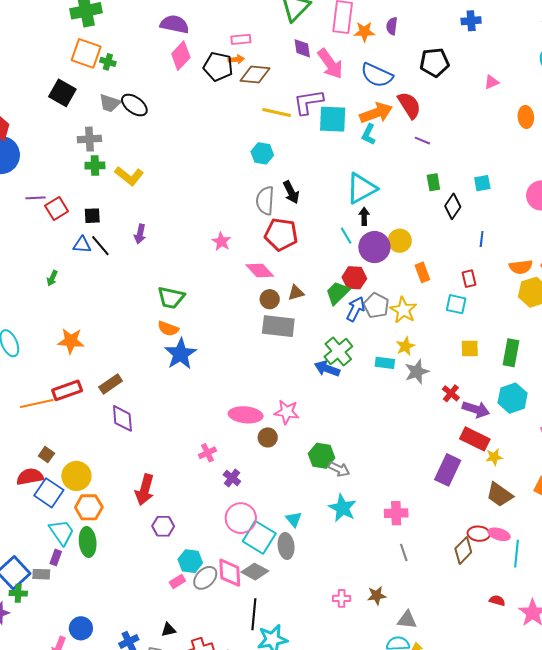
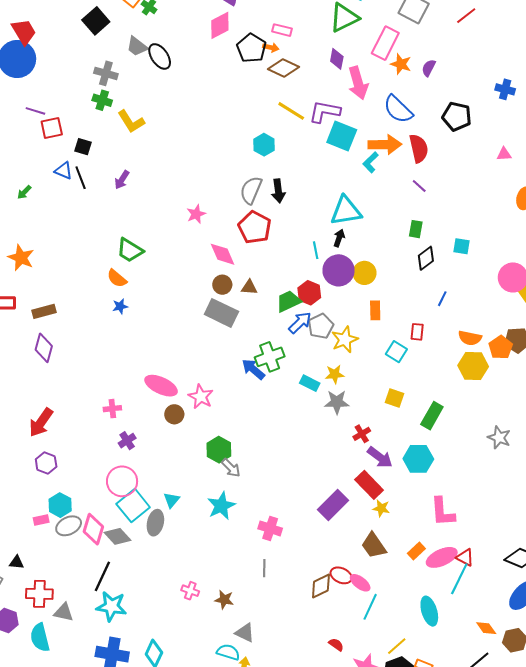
blue star: (181, 354) -> (120, 306), size x0.5

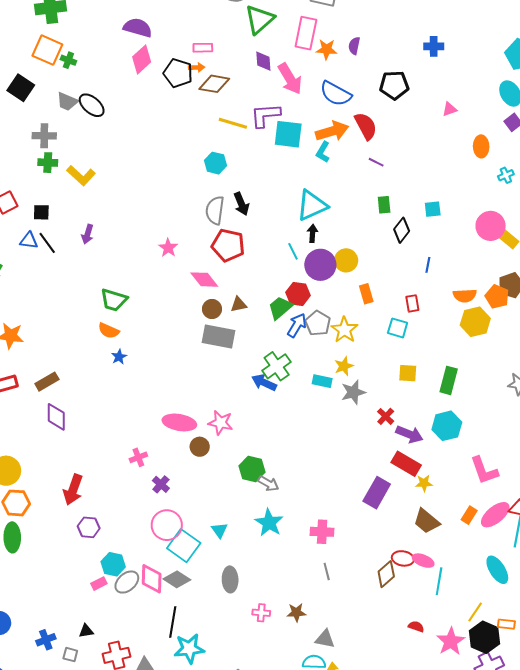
gray ellipse: (155, 523) -> (230, 579), moved

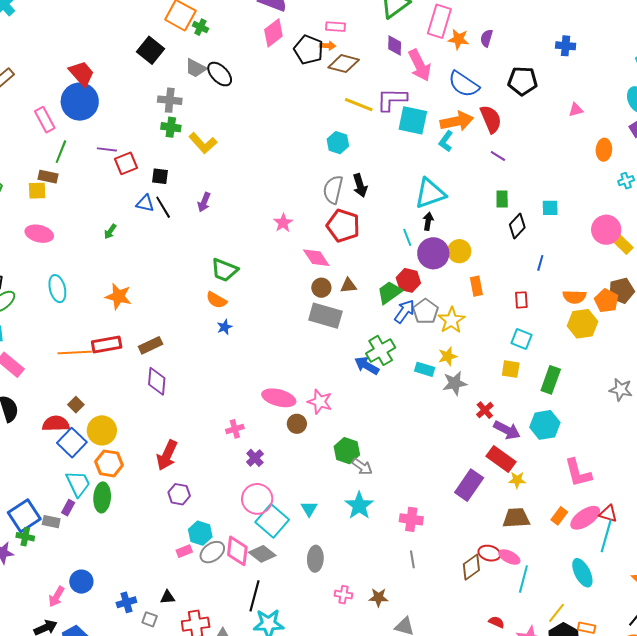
cyan square: (398, 328) -> (522, 339), moved
brown trapezoid: (427, 521) -> (516, 518), turned 132

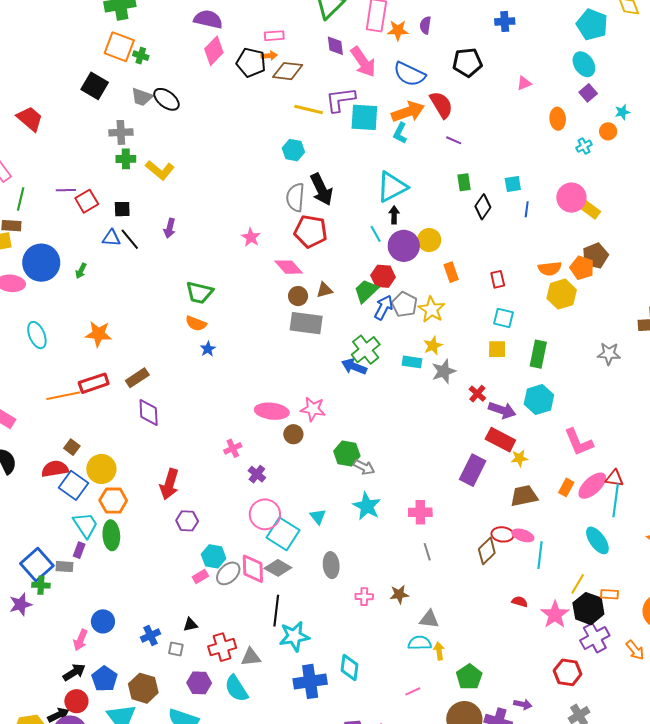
blue circle: (80, 102) -> (41, 263), moved
black arrow: (360, 186) -> (322, 189), size x1.4
blue line: (540, 263) -> (527, 209), moved

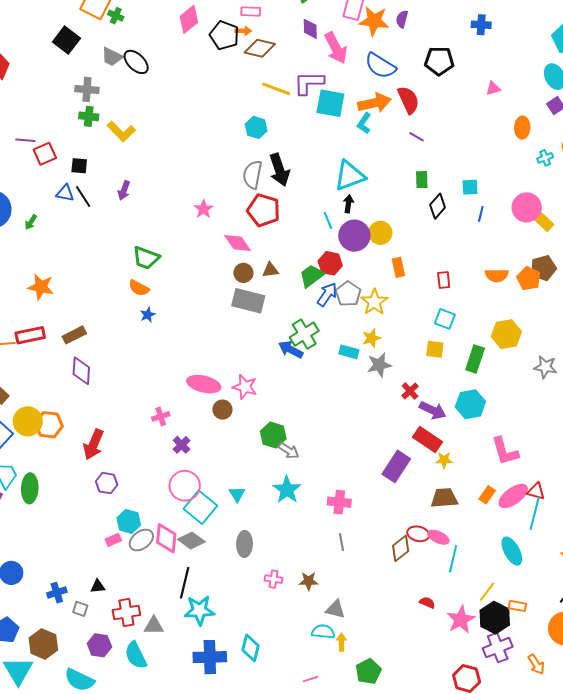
orange star: (398, 30) -> (374, 21), size x1.4
yellow hexagon: (562, 294) -> (506, 334), moved
orange hexagon: (113, 501) -> (49, 425), moved

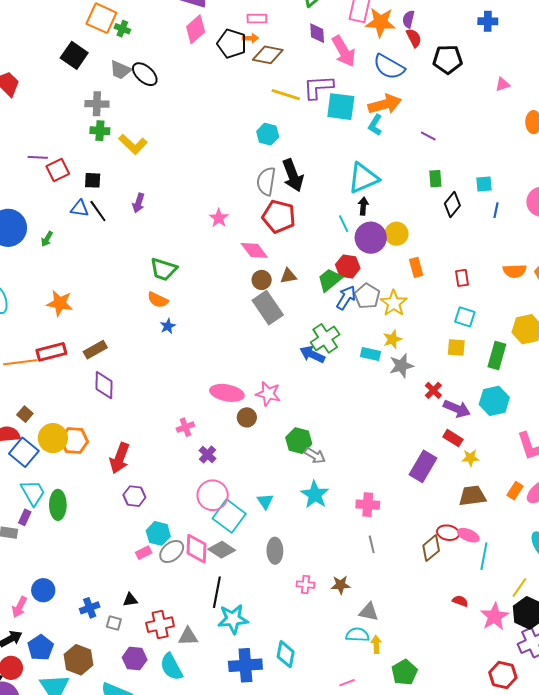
red semicircle: (408, 100) -> (414, 38), moved, size x0.7
gray rectangle: (248, 301) -> (268, 308), turned 44
red rectangle: (427, 440) -> (453, 438), size x0.7

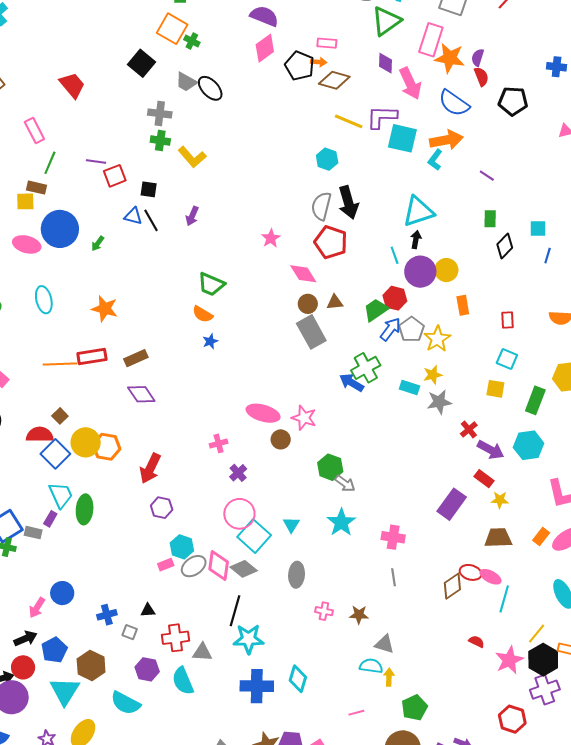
purple diamond: (104, 385) -> (141, 394), turned -40

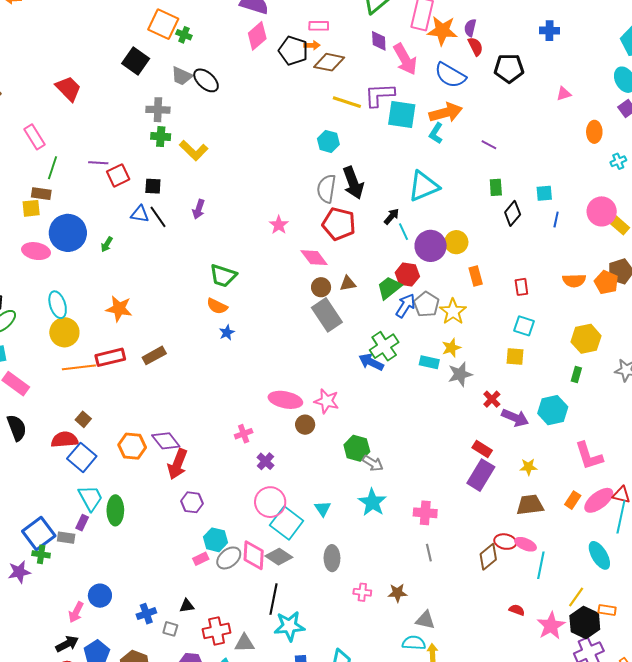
black arrow: (416, 240) -> (391, 216), moved, turned 36
purple diamond: (141, 394) -> (166, 441), moved
green rectangle: (535, 400) -> (576, 375), moved, size x0.6
yellow circle: (86, 442) -> (64, 332), moved
red rectangle: (484, 479) -> (482, 449), moved

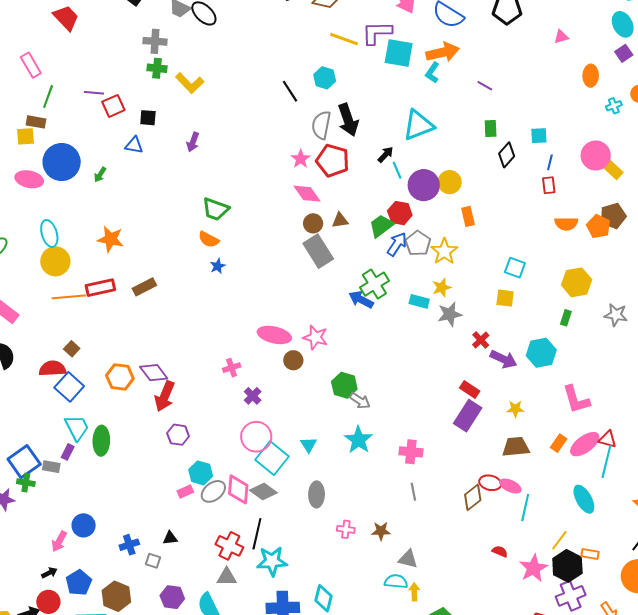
black line: (158, 217) -> (290, 91), moved
pink star: (279, 225) -> (301, 159), moved
red rectangle: (521, 287) -> (549, 185), moved
red cross: (217, 631) -> (229, 546), moved, turned 36
black arrow: (67, 644) -> (49, 573), size x0.7

